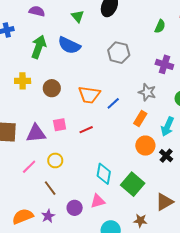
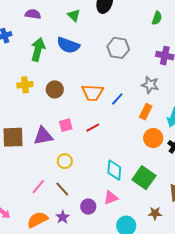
pink line: (29, 167) -> (38, 187), moved

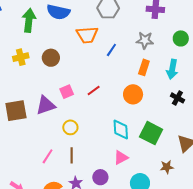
orange trapezoid: (93, 93) -> (87, 35), moved
blue line: (117, 99) -> (111, 50), moved
orange circle: (153, 138) -> (133, 94), moved
brown line: (62, 189) -> (72, 155), turned 49
purple circle: (88, 207) -> (100, 177), moved

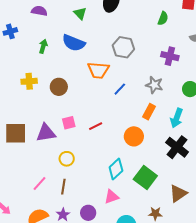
green arrow: (29, 20) -> (43, 46), size x0.6
black cross: (177, 98) -> (177, 147), size x1.6
cyan diamond: (121, 129) -> (116, 169), turned 40

